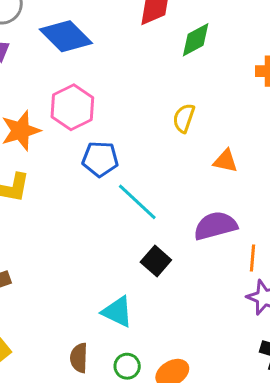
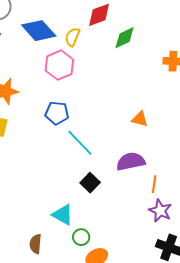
pink hexagon: (72, 107) -> (59, 65), moved
yellow semicircle: (184, 118) -> (72, 37), moved
green circle: (127, 366) -> (81, 237), moved

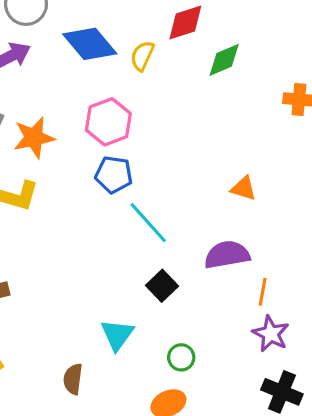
pink hexagon: (59, 65) -> (108, 122), moved
cyan triangle: (63, 215) -> (117, 335), turned 35
green circle: (81, 237) -> (181, 357), moved

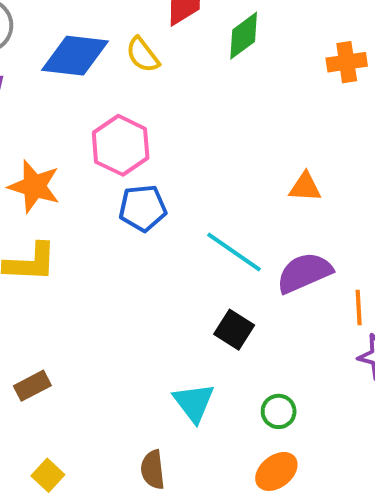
blue diamond: (90, 44) -> (75, 56), turned -30
yellow semicircle: (142, 56) -> (143, 55), turned -48
orange star: (34, 138) -> (34, 186), turned -30
cyan line: (148, 223) -> (234, 252), moved

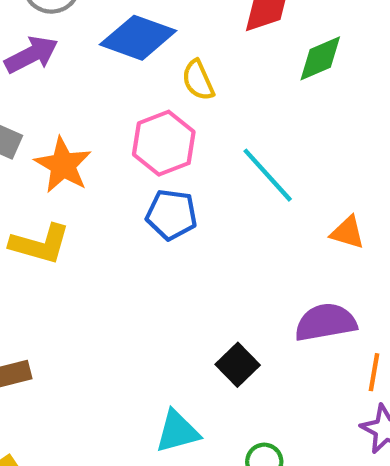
yellow semicircle: (143, 55) -> (198, 80), moved
cyan line: (234, 252) -> (268, 175), moved
cyan triangle: (194, 403) -> (177, 432), turned 39

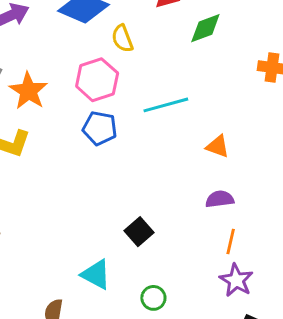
cyan line: (268, 175) -> (166, 105), turned -66
purple semicircle: (326, 322) -> (220, 199), moved, size x0.7
cyan triangle: (177, 432) -> (96, 274), turned 40

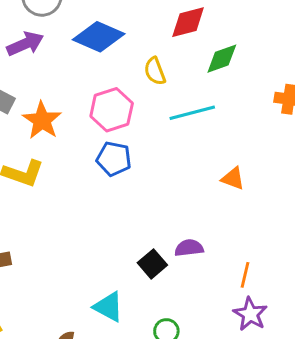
yellow semicircle: (122, 39) -> (155, 71), moved
cyan line: (166, 105) -> (192, 113), moved
purple semicircle: (220, 199) -> (189, 248), moved

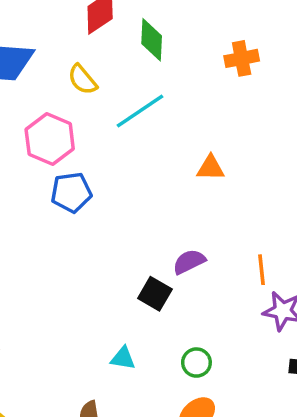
green diamond: (222, 59) -> (152, 40), turned -48
cyan triangle: (108, 307) -> (123, 358), size x0.7

